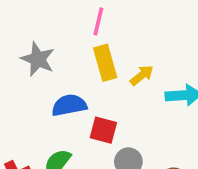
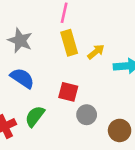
blue semicircle: (69, 105) -> (22, 78), moved, turned 45

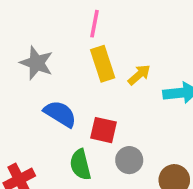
blue semicircle: (22, 78) -> (60, 114), moved
green semicircle: (35, 116) -> (80, 165), moved, turned -50

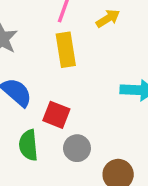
yellow arrow: (139, 75) -> (108, 18), moved

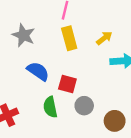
yellow arrow: (108, 18) -> (104, 38), moved

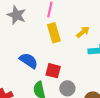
gray star: (23, 35) -> (17, 15), moved

